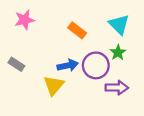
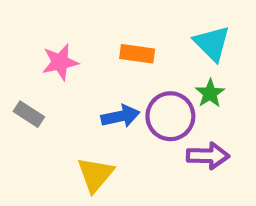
pink star: (25, 20) -> (60, 62), moved
orange rectangle: (77, 30) -> (137, 54), turned -30
yellow triangle: (54, 85) -> (95, 175), moved

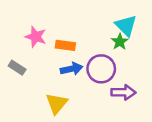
orange rectangle: (137, 54) -> (65, 45), moved
pink star: (60, 62) -> (36, 37), turned 30
green star: (210, 93) -> (120, 42), moved

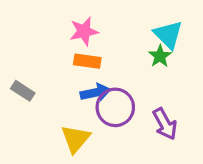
pink star: (36, 37) -> (84, 31), moved, turned -30
purple circle: (101, 69) -> (115, 107), moved
purple arrow: (123, 92) -> (165, 124), turned 60

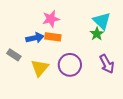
blue arrow: (95, 92) -> (35, 38), moved
purple arrow: (165, 124) -> (107, 64), moved
yellow triangle: (76, 139) -> (40, 68), moved

